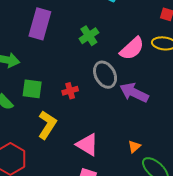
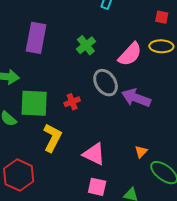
green square: (32, 89) -> (34, 103), size x1.4

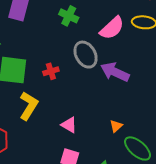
green cross: (86, 45) -> (69, 16), turned -30
pink triangle: (94, 154) -> (69, 125), size x0.7

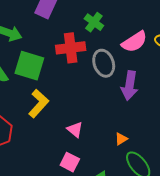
red cross: (51, 71) -> (71, 48), moved, size x1.8
purple arrow: (115, 72) -> (130, 85), turned -116

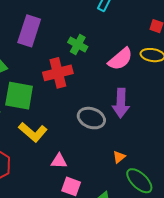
gray ellipse: (104, 63) -> (91, 118), moved, turned -44
yellow L-shape: (39, 103) -> (33, 132), turned 96
pink triangle: (75, 130) -> (59, 161), moved, turned -30

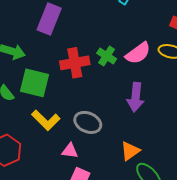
green cross: (78, 45) -> (107, 56), moved
gray ellipse: (91, 118) -> (88, 122), moved
orange triangle: (119, 157) -> (130, 151), size x1.5

